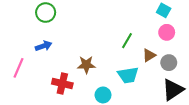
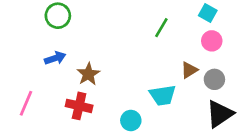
green line: (127, 41) -> (161, 28), moved
brown star: (86, 65) -> (88, 74), moved, turned -30
pink line: (18, 68) -> (26, 103), moved

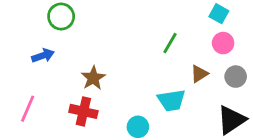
green line: (161, 28) -> (170, 43), moved
blue arrow: (55, 58) -> (43, 56), moved
gray circle: (214, 79) -> (236, 77), moved

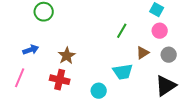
blue arrow: (43, 56) -> (31, 50), moved

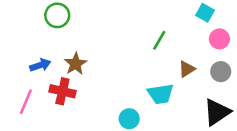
pink circle: (160, 31) -> (219, 39), moved
brown star: (67, 56) -> (76, 64), moved
red cross: (60, 80) -> (62, 91), moved

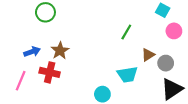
gray circle: (221, 72) -> (166, 63), moved

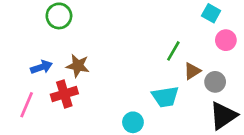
green line: (126, 32) -> (173, 51), moved
brown star: (60, 51) -> (78, 66), turned -30
red cross: (50, 72) -> (64, 94), turned -30

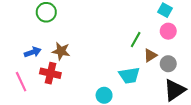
pink circle: (226, 40) -> (168, 31), moved
red cross: (64, 94) -> (50, 73), turned 30
pink line: (27, 105) -> (21, 82), turned -48

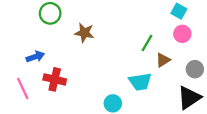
brown star: (61, 51) -> (84, 33), moved
gray circle: (168, 64) -> (195, 69), moved

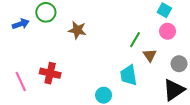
blue arrow: (35, 57) -> (21, 24), moved
brown triangle: (163, 60) -> (150, 55), turned -32
cyan trapezoid: (140, 82) -> (129, 75), turned 90

